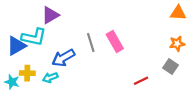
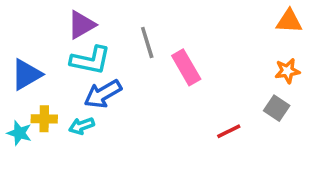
cyan L-shape: (34, 37) -> (90, 60), moved
gray line: (91, 43) -> (147, 43), moved

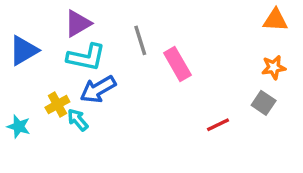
blue triangle: (26, 74) -> (24, 50), moved
yellow cross: (44, 119) -> (57, 105), moved, turned -30
cyan arrow: (81, 126) -> (78, 120), turned 70

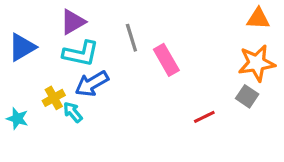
orange star: (274, 67) -> (257, 63), size x1.6

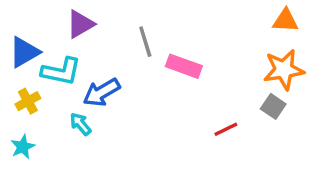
cyan L-shape: (81, 54) -> (61, 71), moved
pink rectangle: (166, 60) -> (184, 66), turned -40
yellow cross: (54, 98) -> (28, 101), moved
cyan star: (17, 119) -> (23, 147), moved, turned 30

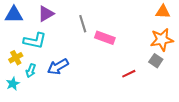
blue triangle: (24, 52) -> (14, 15), moved, turned 30
blue arrow: (101, 92) -> (58, 67), moved
cyan arrow: (80, 124) -> (31, 71), moved, turned -120

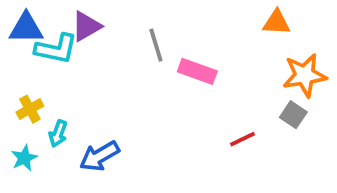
orange triangle: (163, 12) -> (276, 22), moved
cyan L-shape: (35, 41) -> (56, 49), moved
blue arrow: (58, 67) -> (99, 156), moved

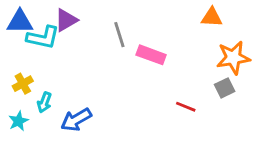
gray square: (293, 115) -> (225, 88), turned 30
red line: (242, 139) -> (186, 107), turned 48

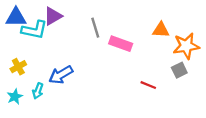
orange triangle: (212, 17) -> (161, 30), moved
cyan arrow: (44, 102) -> (38, 91), moved
blue arrow: (76, 120) -> (61, 75), moved

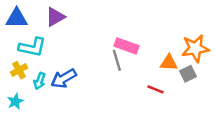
gray line: (95, 28) -> (117, 60), moved
cyan L-shape: (34, 30) -> (32, 47), moved
orange triangle: (161, 30) -> (169, 63), moved
cyan arrow: (38, 91) -> (40, 81), moved

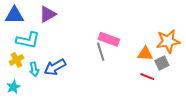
cyan arrow: (40, 81) -> (34, 69), turned -32
red line: (155, 89) -> (147, 77), moved

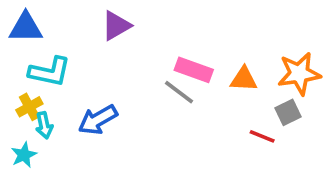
purple triangle: (48, 14) -> (116, 26), moved
gray line: (101, 52) -> (179, 92), turned -36
orange triangle: (145, 54) -> (244, 79), moved
cyan arrow: (34, 69) -> (44, 125), moved

